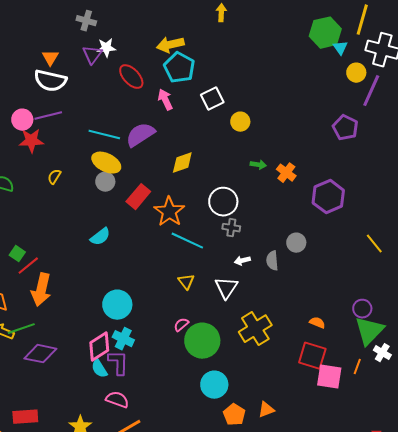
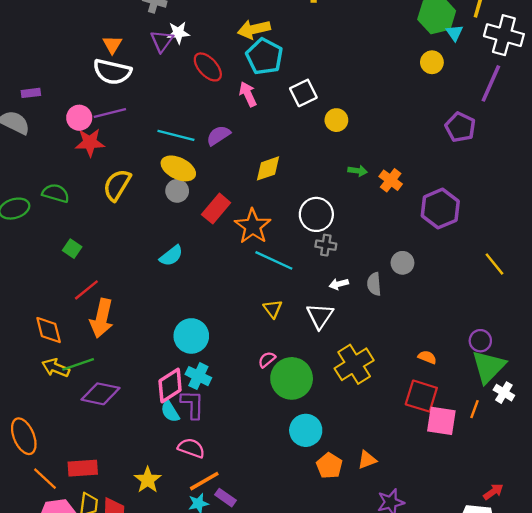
yellow circle: (356, 73) -> (432, 62), moved
purple semicircle: (140, 135) -> (218, 135), size x0.7
yellow semicircle: (54, 177) -> (117, 185), size x1.8
green square: (17, 254) -> (72, 249), moved

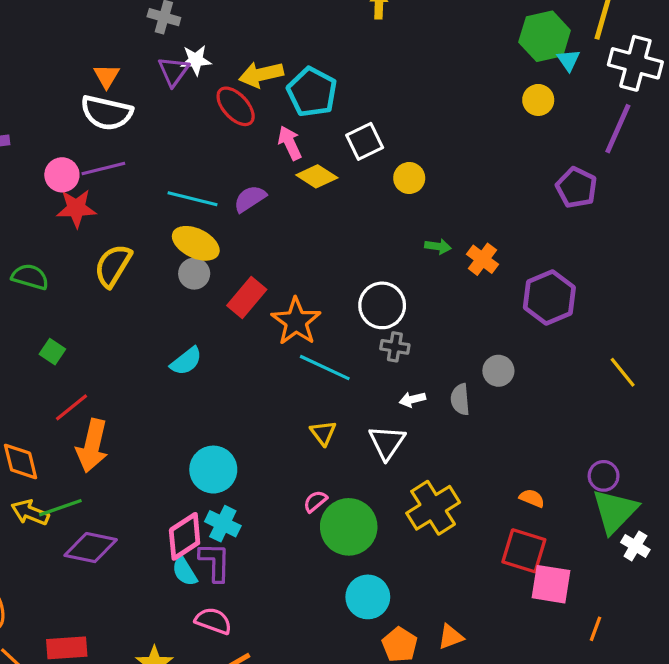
yellow arrow: (254, 29) -> (261, 74), moved
yellow diamond: (268, 168) -> (317, 176), moved, turned 52
orange line: (474, 409) -> (596, 629), moved

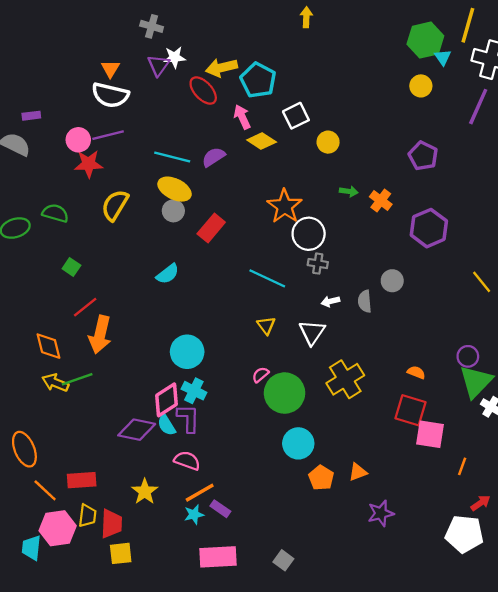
purple pentagon: (576, 188) -> (423, 156), moved
orange star: (296, 321) -> (285, 206), moved
purple diamond: (91, 548) -> (137, 430), moved

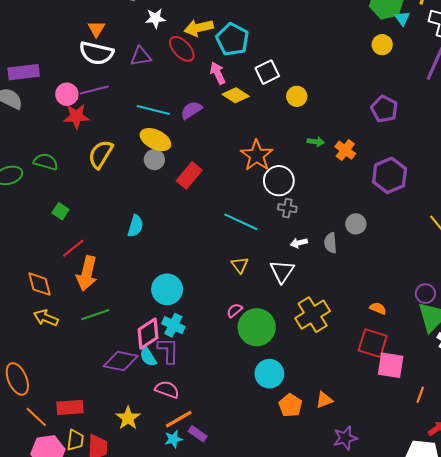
purple triangle: (158, 65) -> (141, 56), moved, turned 45
purple rectangle: (31, 116) -> (24, 72), size x1.8
cyan semicircle: (168, 274) -> (135, 226), moved, turned -35
green line: (77, 379) -> (95, 315), moved

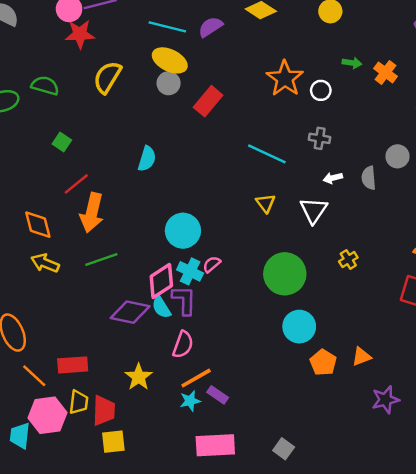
white circle: (279, 181) -> (321, 90), moved, size x0.6
pink semicircle: (235, 310) -> (212, 264), moved
yellow cross: (313, 315) -> (348, 259), size x0.5
pink semicircle: (167, 390) -> (183, 345), turned 90

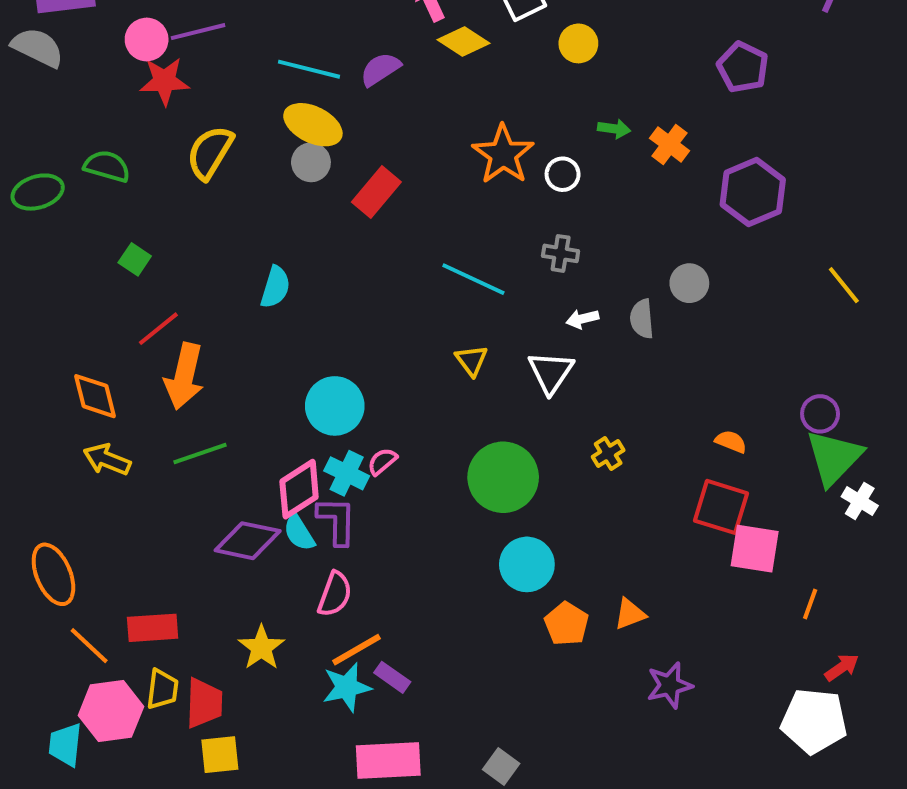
cyan star: (190, 401) -> (347, 687), size x1.4

